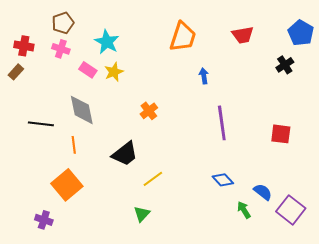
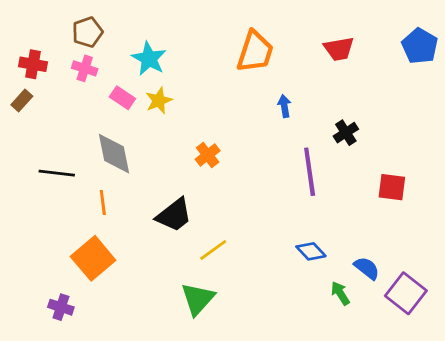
black cross: (285, 65) -> (346, 133), moved
green triangle: (142, 214) -> (198, 299), size x1.5

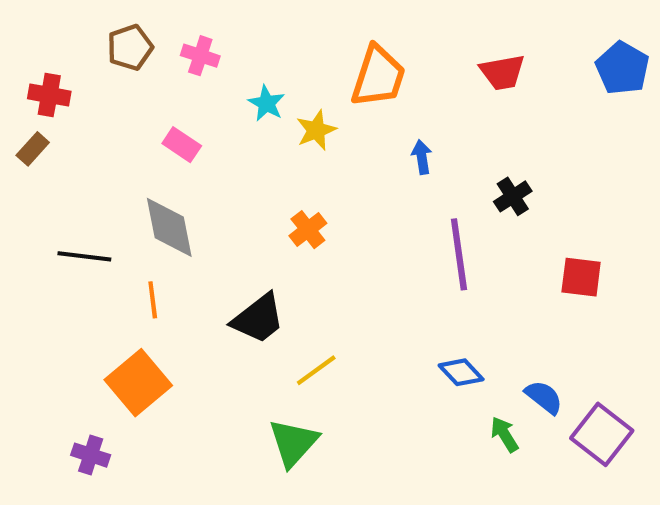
cyan star: (149, 59) -> (267, 103), moved, size x0.7
pink cross: (85, 68) -> (200, 56), moved
yellow star: (159, 101) -> (316, 130), moved

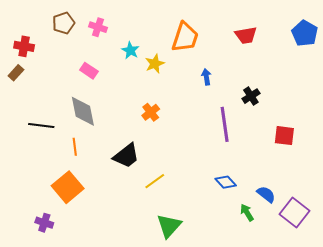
green triangle: (293, 443) -> (169, 226), moved

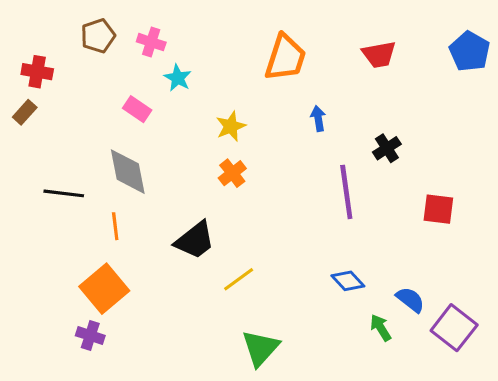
cyan star: (130, 50) -> (178, 78), moved
yellow star: (155, 64) -> (231, 126), moved
purple cross: (44, 223) -> (90, 336), moved

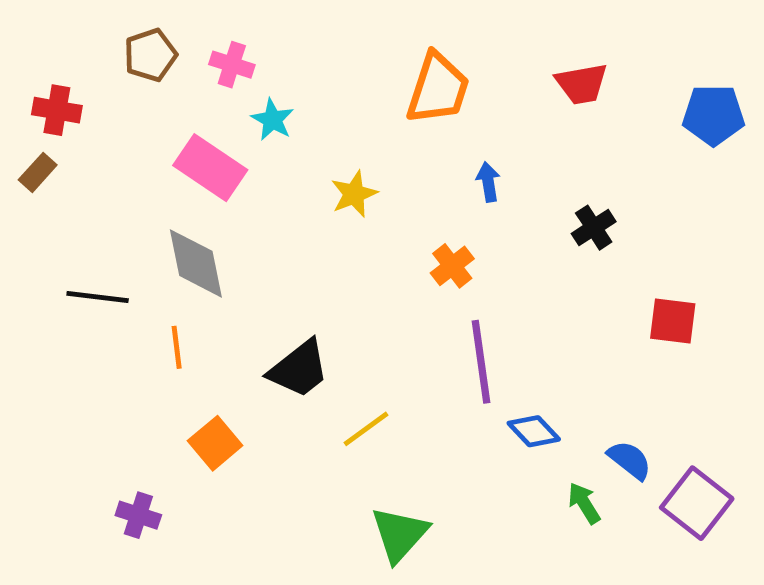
blue pentagon: (470, 51) -> (713, 115), moved, turned -30
pink rectangle: (137, 109) -> (210, 168), size x1.6
orange cross: (232, 173) -> (452, 266), moved
purple line: (346, 192) -> (481, 362), moved
orange square: (104, 289) -> (215, 443), moved, size x0.7

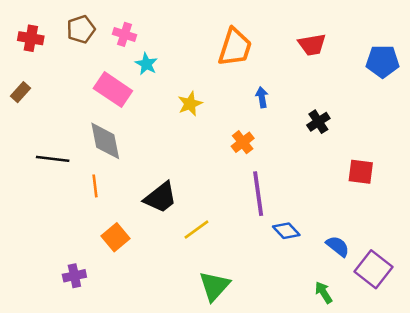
red cross: (57, 110) -> (31, 38), moved
green arrow: (584, 503) -> (324, 292), moved
purple cross: (138, 515) -> (74, 276), turned -30

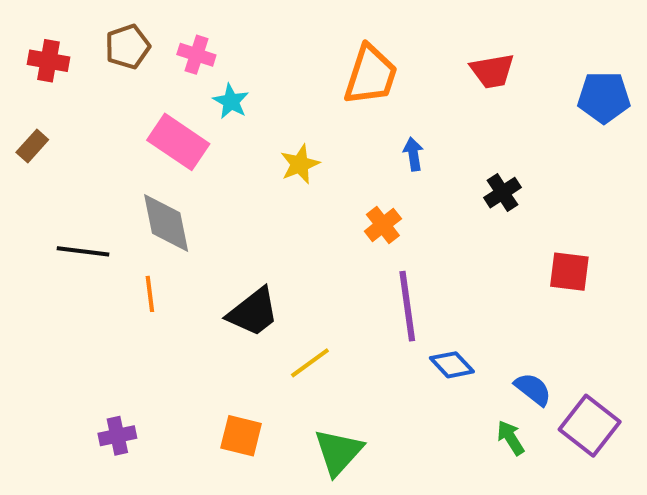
orange square: (116, 237) -> (241, 436), moved, turned -36
green arrow: (324, 292) -> (511, 438), moved

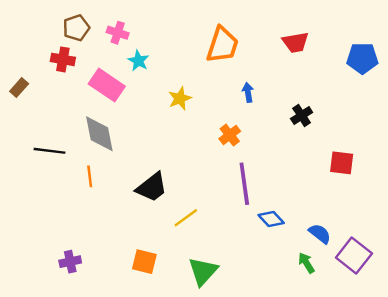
red cross: (49, 61) -> (63, 59), moved

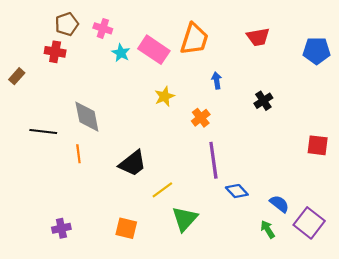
pink rectangle: (107, 85) -> (154, 50), moved
yellow star: (180, 98) -> (165, 96), moved
red square: (342, 163) -> (318, 145), moved
green triangle: (203, 271) -> (185, 219), moved

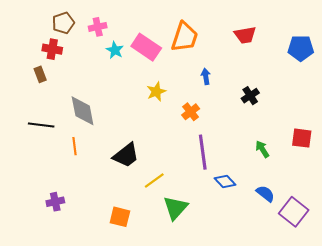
pink cross: (103, 28) -> (98, 27), turned -30
brown rectangle: (17, 76) -> (40, 74), moved, turned -63
purple cross: (61, 228) -> (55, 202), moved
green arrow: (268, 229) -> (262, 149), moved

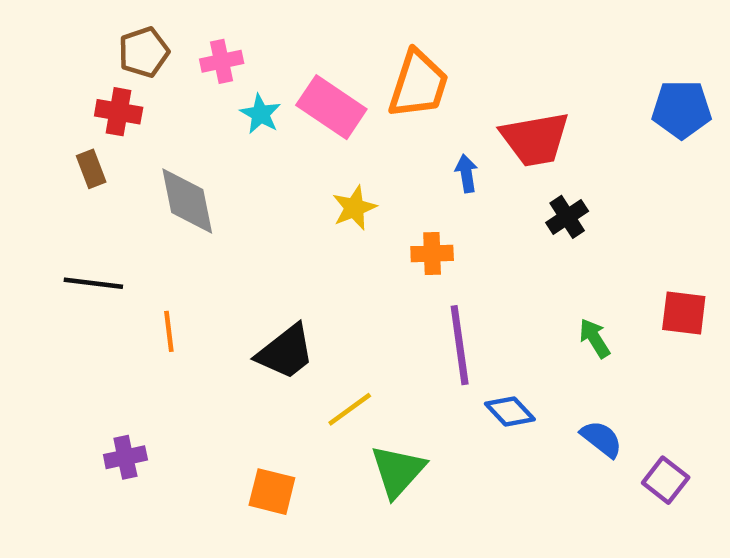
red trapezoid: (245, 35) -> (535, 139), moved, size x1.4
gray diamond: (83, 111) -> (187, 201), moved
orange cross: (191, 112) -> (432, 254), turned 36
purple square: (294, 212) -> (666, 480), size x0.7

